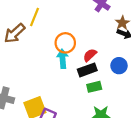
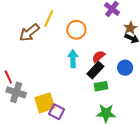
orange circle: (65, 43) -> (76, 30), moved
black rectangle: (87, 70) -> (95, 70), turned -30

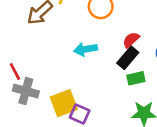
cyan arrow: (73, 59) -> (85, 49), moved, turned -96

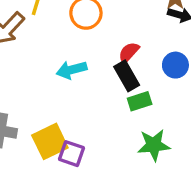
black rectangle: (128, 58) -> (127, 76), turned -65

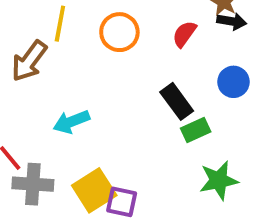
red semicircle: (129, 52) -> (184, 34), moved
cyan arrow: (71, 70) -> (71, 122), moved

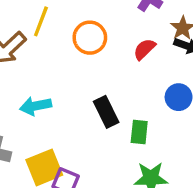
black rectangle: (177, 101) -> (106, 112), moved
green rectangle: (196, 130) -> (139, 132), turned -70

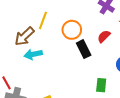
cyan arrow: (36, 106) -> (33, 54), moved
black rectangle: (106, 112) -> (84, 49), moved

